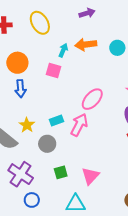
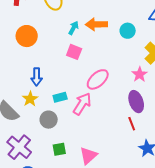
pink square: (54, 70) -> (74, 52), moved
blue arrow: (20, 89) -> (37, 77), moved

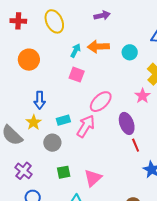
purple ellipse: (136, 102) -> (127, 123), moved
purple cross: (19, 147) -> (24, 171), size x0.7

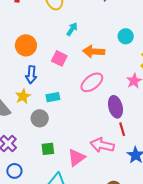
orange arrow: (98, 47) -> (94, 51), moved
orange circle: (29, 60) -> (26, 45), moved
pink square: (77, 75) -> (59, 58), moved
pink arrow: (86, 126) -> (102, 145), moved, turned -115

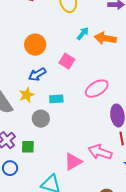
orange arrow: (94, 51) -> (105, 38), moved
blue arrow: (31, 75) -> (37, 74), turned 48
green square: (48, 149) -> (28, 147), moved

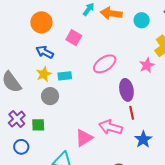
blue arrow: (37, 74) -> (45, 52), turned 60
yellow star: (27, 95) -> (44, 74), moved

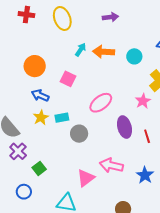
gray circle: (50, 96) -> (79, 134), moved
red line: (132, 113) -> (147, 136), moved
purple cross: (17, 119) -> (18, 151), moved
green square: (38, 125) -> (39, 168), turned -32

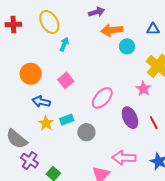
cyan arrow: (81, 50) -> (64, 44), moved
orange arrow: (104, 52) -> (112, 30), moved
pink square: (68, 79) -> (66, 80), turned 35

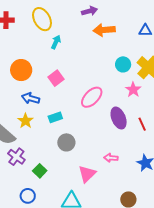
cyan circle: (127, 46) -> (123, 64), moved
yellow star: (46, 123) -> (25, 121), moved
gray circle: (86, 132) -> (66, 142), moved
pink arrow: (124, 158) -> (111, 158), size x0.6

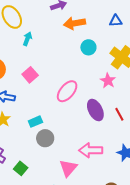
cyan circle: (123, 64) -> (88, 47), moved
cyan rectangle: (55, 117) -> (35, 122), moved
pink arrow: (111, 158) -> (91, 150), size x1.6

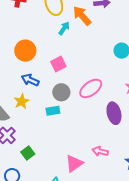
orange arrow: (75, 23) -> (82, 16), moved, turned 45
gray circle: (45, 138) -> (61, 92), moved
pink arrow: (91, 150) -> (100, 151), size x0.7

